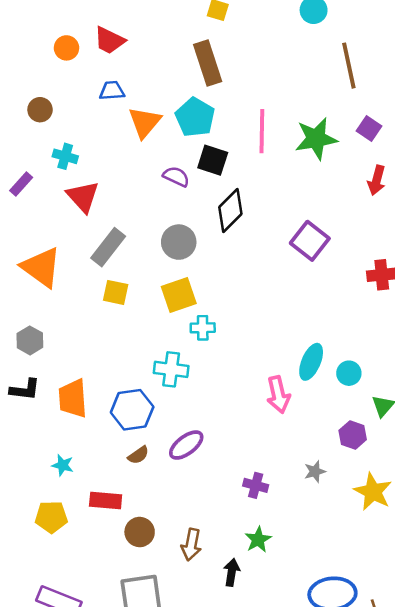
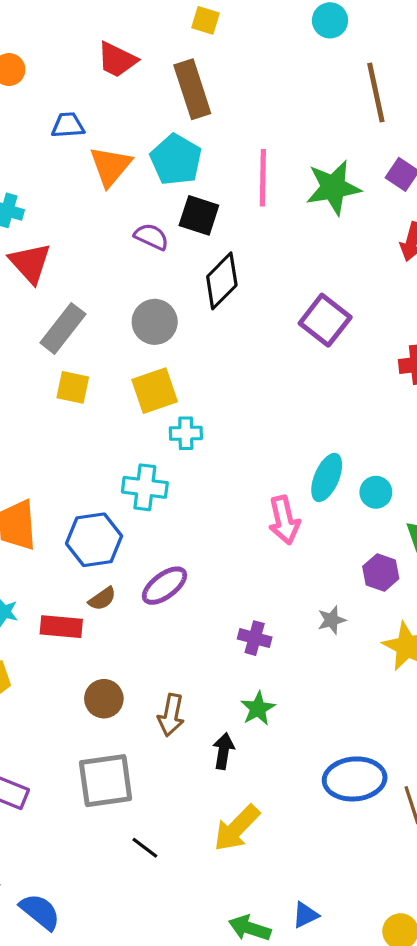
red trapezoid: (109, 40) -> (117, 60), moved
red rectangle: (106, 500) -> (61, 627), moved

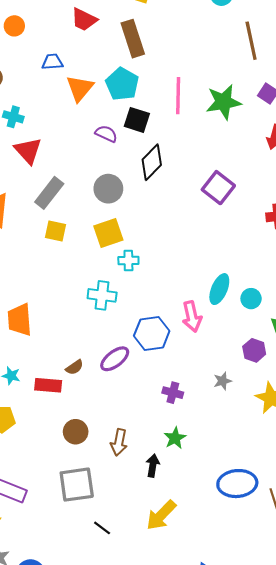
blue hexagon: (94, 540) -> (152, 333), moved

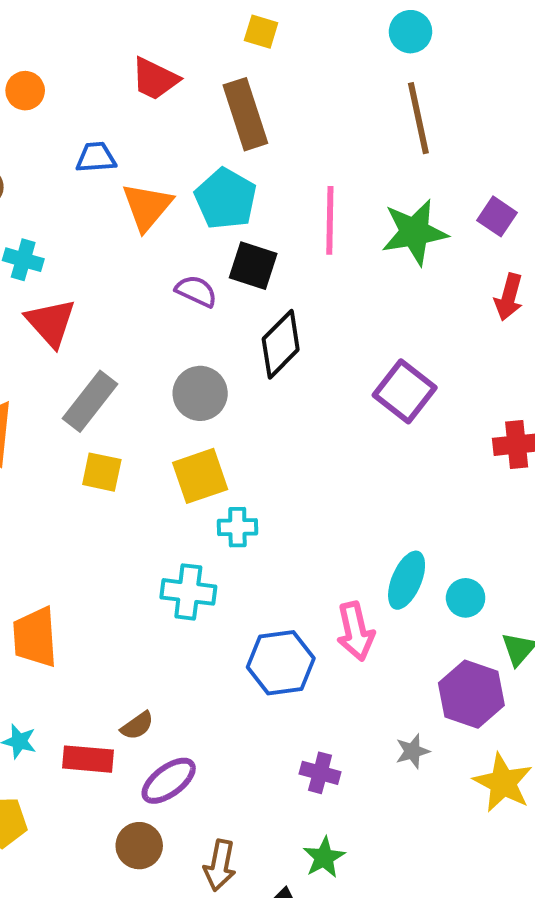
brown line: (251, 41) -> (418, 118), moved
purple hexagon: (254, 350) -> (471, 694), size x1.5
purple ellipse: (115, 359) -> (169, 781), moved

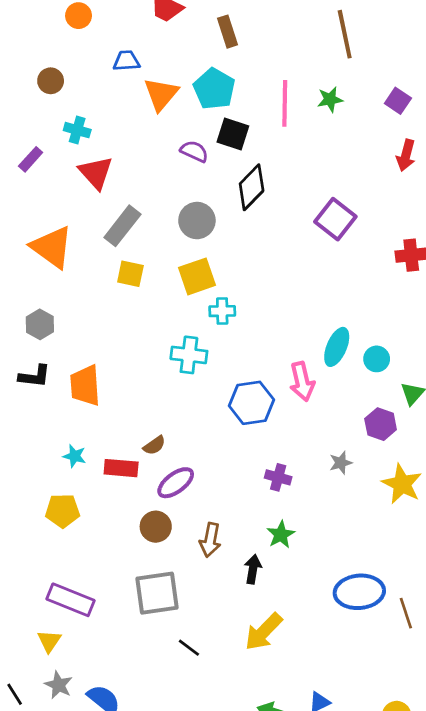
brown rectangle: (245, 114) -> (228, 32), size x0.7
green star: (414, 232) -> (330, 99), moved, size x0.6
purple hexagon: (471, 694) -> (381, 424), size x0.7

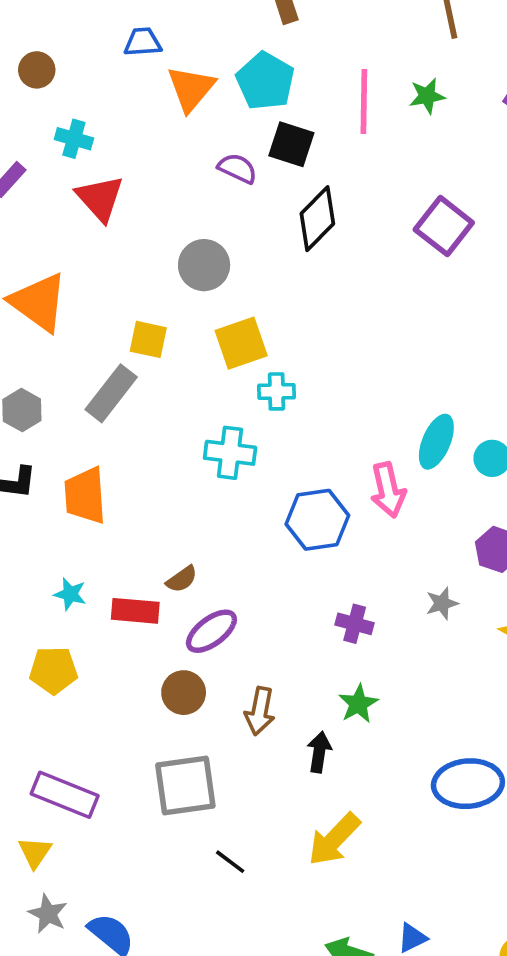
purple square: (335, 219) -> (444, 226), moved
gray circle: (197, 221) -> (204, 265), moved
gray rectangle: (122, 226) -> (111, 393), moved

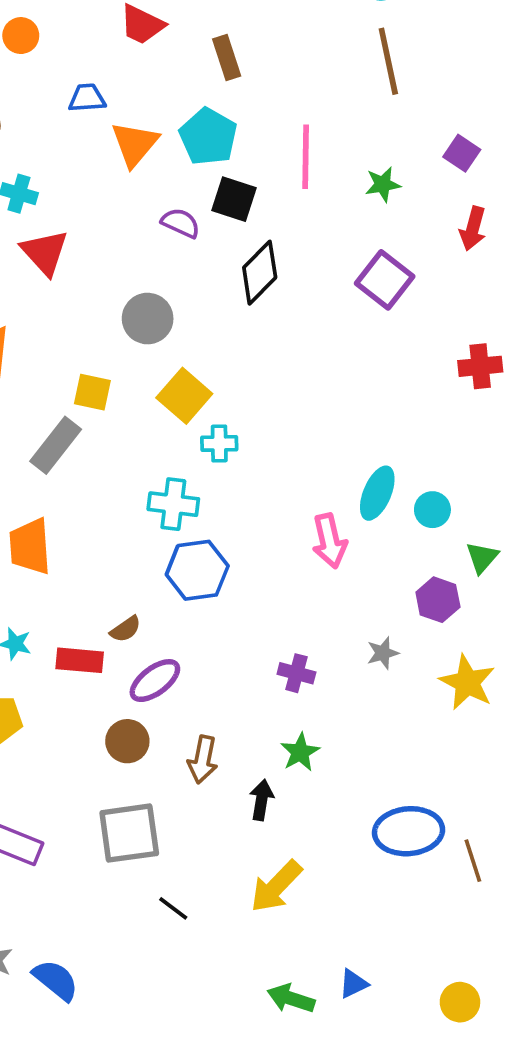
green star: (427, 96) -> (383, 184), moved
yellow square: (241, 343) -> (184, 396), turned -30
blue hexagon: (317, 520) -> (197, 570), moved

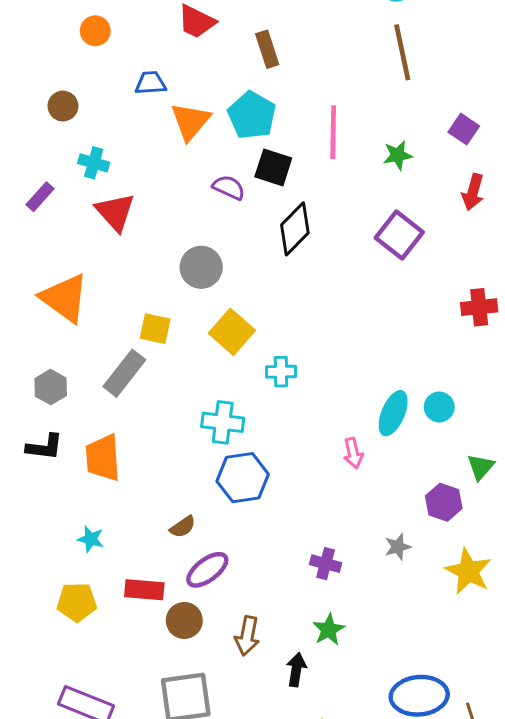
cyan cross: (219, 443) -> (281, 372), moved
cyan circle: (432, 510) -> (439, 407), moved
pink arrow: (330, 541) -> (353, 453), size x0.7
red rectangle: (80, 660) -> (144, 590), moved

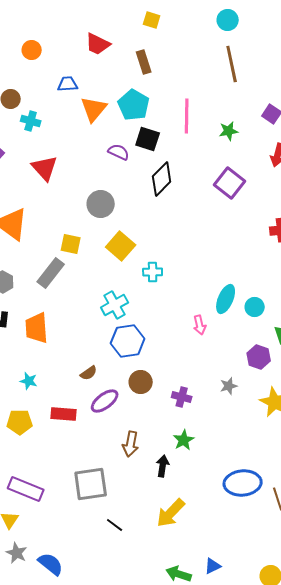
cyan cross: (94, 163) -> (31, 121), moved
cyan circle: (439, 407) -> (255, 307), moved
cyan cross: (223, 422) -> (115, 305), turned -36
brown circle: (184, 620) -> (141, 382), moved

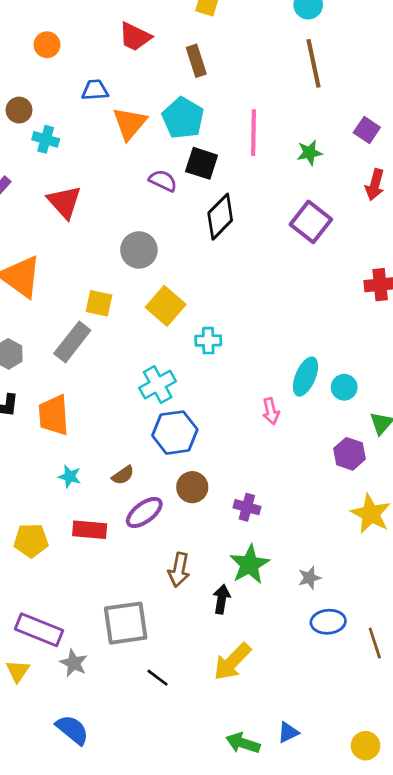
cyan star: (29, 381) -> (70, 476), moved
gray star: (229, 386) -> (310, 578), moved
green star: (184, 440) -> (250, 564), size x1.4
blue ellipse: (243, 483) -> (328, 622), size x0.7
gray star: (17, 553) -> (74, 663), moved

